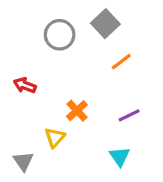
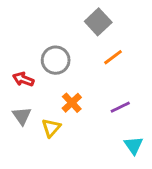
gray circle: (60, 35) -> (56, 60), moved
cyan triangle: (120, 156) -> (133, 145), moved
gray triangle: (23, 161) -> (22, 116), moved

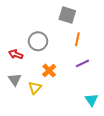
gray square: (98, 22) -> (67, 15), turned -30
orange line: (113, 57) -> (77, 39), turned -40
purple line: (120, 107) -> (82, 63), moved

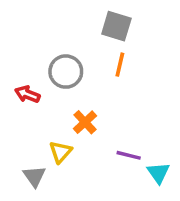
orange line: (77, 39) -> (120, 65), moved
purple line: (82, 63) -> (129, 155), moved, turned 40
gray triangle: (15, 80) -> (34, 176), moved

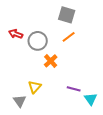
orange line: (120, 65) -> (69, 37), turned 40
red arrow: (27, 94) -> (16, 34), moved
orange cross: (85, 122) -> (51, 61), moved

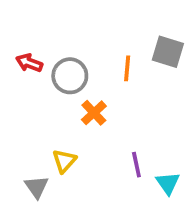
gray square: (67, 15) -> (168, 52), moved
orange line: (69, 37) -> (127, 68), turned -48
purple line: (74, 89) -> (136, 165), turned 64

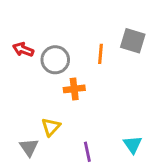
orange cross: (94, 113) -> (74, 89), turned 36
purple line: (136, 165) -> (87, 152), moved

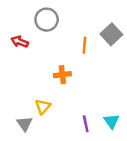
gray square: (133, 41) -> (111, 34), turned 30
gray circle: (55, 60) -> (47, 20), moved
purple line: (87, 152) -> (86, 124), moved

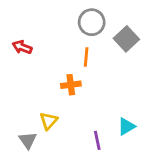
gray circle: (47, 20) -> (92, 22), moved
orange line: (84, 45) -> (86, 57), moved
cyan triangle: (111, 121) -> (126, 126), moved, turned 35

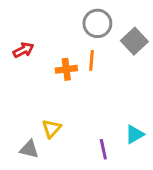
red arrow: (22, 47) -> (23, 50), turned 132
orange cross: (71, 85) -> (66, 69), moved
gray triangle: (28, 140) -> (29, 149), turned -42

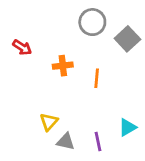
red arrow: (23, 50) -> (22, 47), turned 60
orange line: (91, 60) -> (97, 78), moved
gray triangle: (29, 149) -> (66, 141), moved

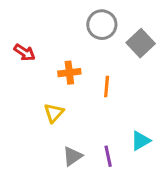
yellow triangle: (49, 122) -> (54, 113), moved
gray triangle: (66, 141) -> (72, 156), turned -48

